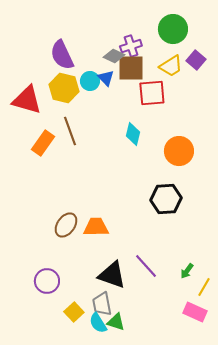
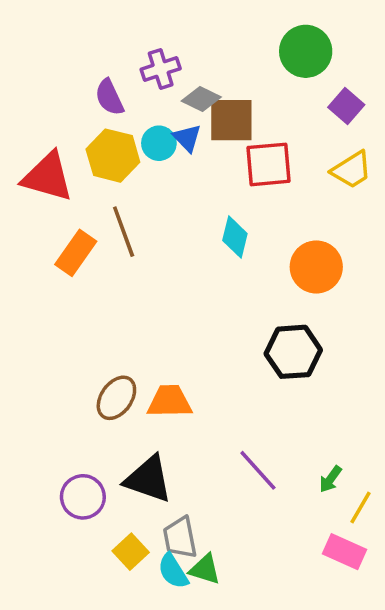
purple cross: (131, 46) -> (161, 69), moved
purple semicircle: (62, 55) -> (109, 97), size x0.7
yellow trapezoid: (171, 66) -> (352, 170), moved
black triangle: (112, 275) -> (148, 479), moved

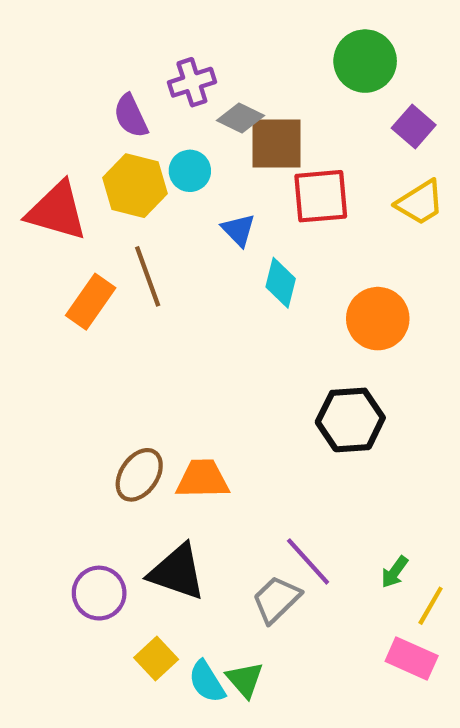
blue triangle: (187, 138) -> (238, 230), moved
gray trapezoid: (180, 538) -> (276, 599), moved, turned 57
green triangle: (205, 569) -> (245, 680), turned 32

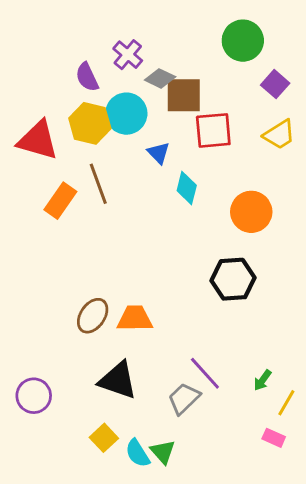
purple cross: (192, 82) -> (128, 55), turned -32
cyan circle: (190, 171) -> (126, 114), size x1.5
purple circle: (99, 593) -> (34, 396), moved
pink rectangle: (412, 658) -> (274, 438), size x0.7

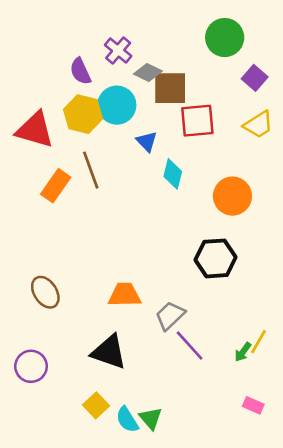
brown ellipse: (93, 316) -> (45, 292), moved, turned -68
gray trapezoid: (184, 399) -> (170, 316), moved
yellow line: (286, 403) -> (258, 342), moved

